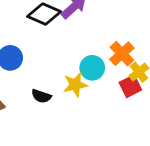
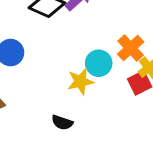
black semicircle: (41, 96) -> (62, 122), moved

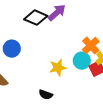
cyan circle: (99, 63) -> (82, 61), moved

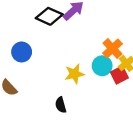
black semicircle: (46, 95) -> (61, 105), turned 56

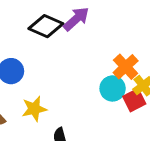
yellow star: (75, 74) -> (34, 109), moved

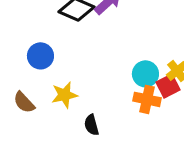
orange cross: (126, 67) -> (147, 99), moved, turned -35

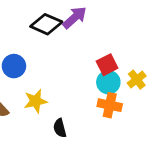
red square: (168, 86) -> (107, 65), moved

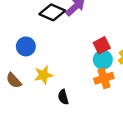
orange cross: (110, 105) -> (104, 78), turned -30

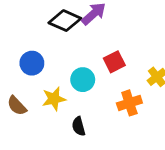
red square: (102, 45) -> (114, 62), moved
cyan circle: (103, 60) -> (83, 80), moved

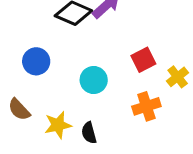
red square: (114, 62) -> (143, 60), moved
yellow star: (54, 99) -> (58, 125), moved

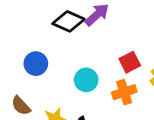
orange cross: (146, 106) -> (124, 92), moved

